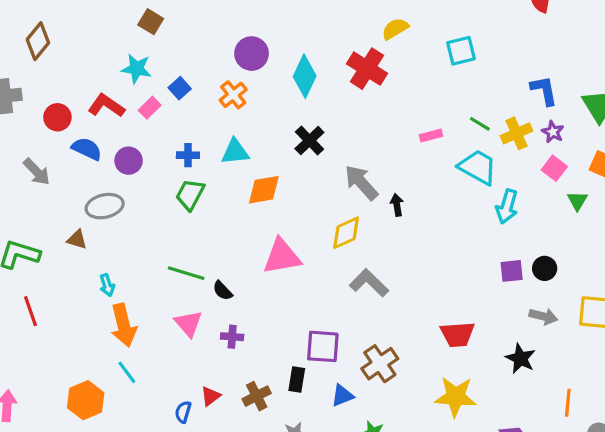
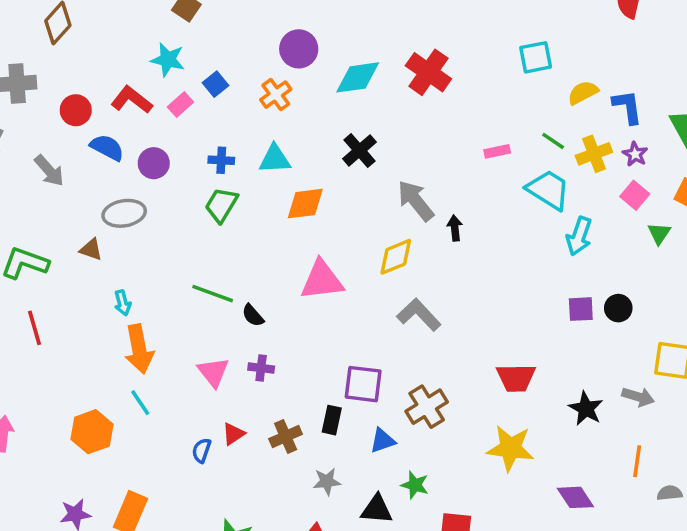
yellow semicircle: (395, 29) -> (583, 93), moved
cyan diamond: (305, 76) -> (358, 77), turned 54
gray arrow: (543, 316) -> (638, 397), moved
pink triangle: (188, 324) -> (213, 372), moved

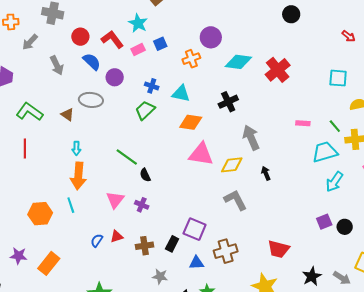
cyan trapezoid: (548, 190) -> (325, 152), turned -64
black arrow: (455, 228) -> (266, 173), moved, turned -32
pink triangle: (322, 280) -> (201, 154), moved
purple square: (581, 309) -> (324, 222), turned -35

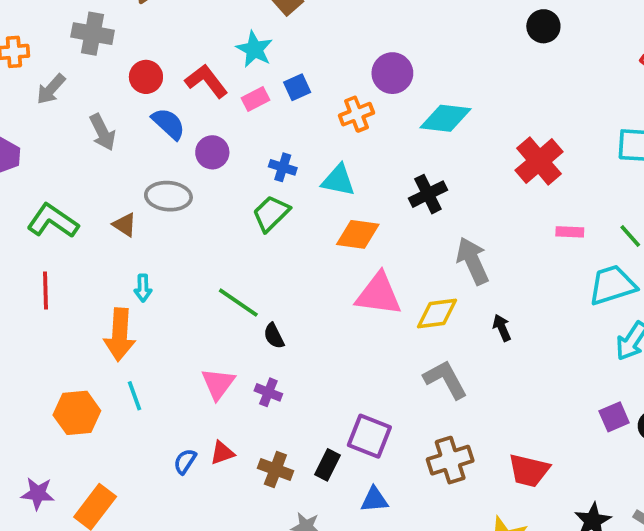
red cross: (278, 70) -> (539, 161), moved
orange arrow: (78, 176) -> (120, 335), moved
brown cross: (144, 246) -> (275, 469), turned 30
brown cross: (226, 251) -> (450, 460), moved

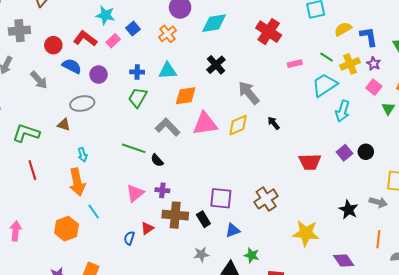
gray L-shape: (445, 379) -> (168, 127), moved
pink triangle: (218, 384) -> (135, 193), turned 30
black rectangle: (327, 465) -> (203, 219), turned -42
brown cross: (275, 469) -> (175, 215), moved, size x1.4
red trapezoid: (529, 470) -> (310, 162), moved

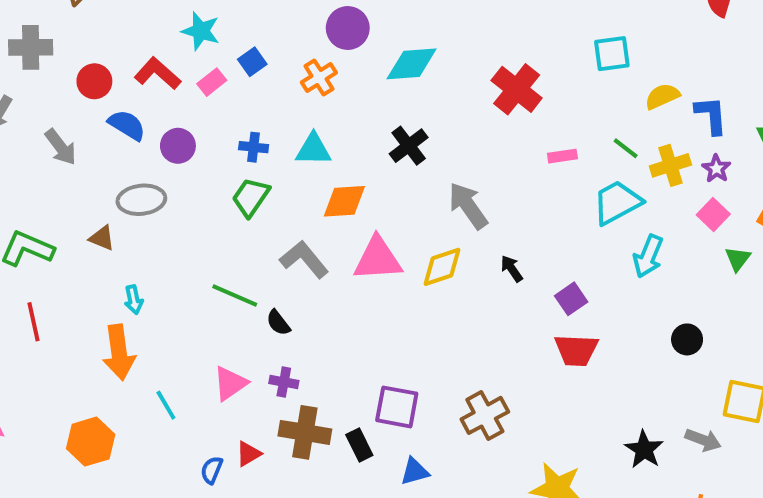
purple square: (344, 153) -> (571, 299), moved
cyan line: (94, 211) -> (166, 405), moved

